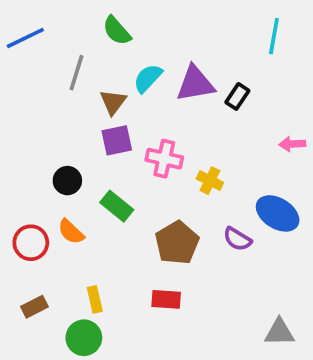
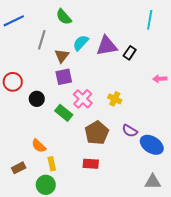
pink cross: (164, 159) -> (83, 99), moved, turned 30
blue ellipse: (278, 213) -> (152, 145), moved
orange semicircle: (71, 232) -> (39, 146), moved
red circle: (31, 243) -> (13, 82), moved

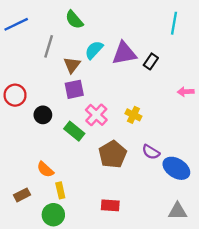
red rectangle: (91, 164) -> (110, 205), moved

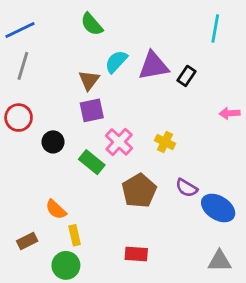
gray line: (49, 46) -> (23, 66), moved

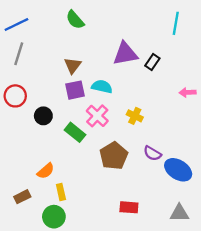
cyan semicircle: (116, 62) -> (102, 87), moved, turned 60
orange semicircle: (56, 209) -> (46, 171), turned -84
red rectangle: (136, 254) -> (129, 207), moved

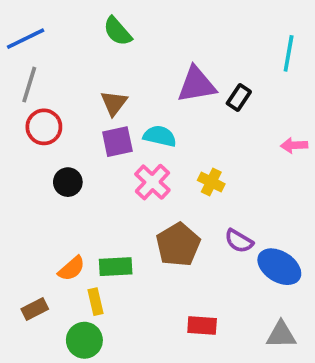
cyan line: (176, 23) -> (289, 53), moved
red circle: (15, 96) -> (44, 127), moved
green rectangle: (75, 132) -> (116, 267), moved, turned -42

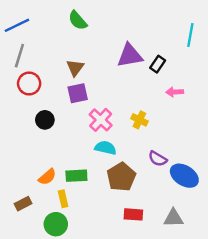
cyan semicircle: (160, 136) -> (106, 148), moved
pink arrow: (294, 145) -> (175, 92), moved
brown pentagon: (178, 245) -> (121, 177), moved
gray triangle: (281, 335) -> (173, 218), moved

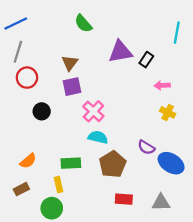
green semicircle: (78, 20) -> (83, 24), moved
yellow cross: (139, 120) -> (168, 112), moved
orange semicircle: (47, 177) -> (28, 161), moved

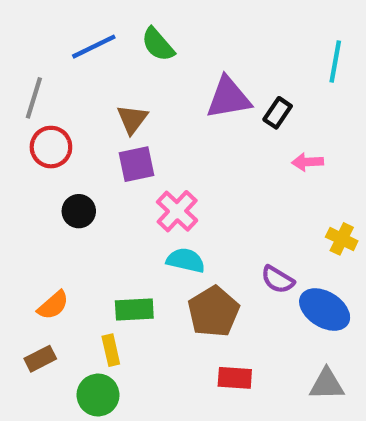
blue line: (16, 24) -> (94, 47), moved
yellow cross: (168, 112) -> (342, 239), moved
gray triangle: (161, 203) -> (327, 384), moved

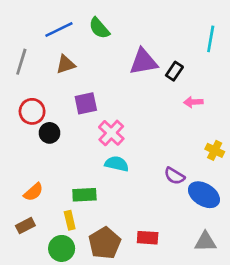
brown triangle: (132, 119) -> (66, 64), moved, turned 35
red circle: (51, 147) -> (32, 111), moved
brown pentagon: (213, 312) -> (105, 243), moved

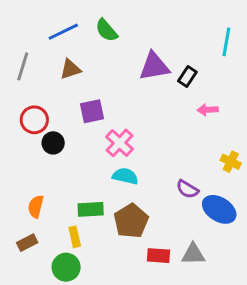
orange semicircle: (33, 192) -> (36, 207), turned 145
gray triangle: (205, 242) -> (193, 254), moved
brown pentagon: (105, 243) -> (131, 221), moved

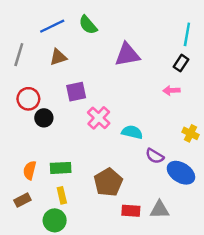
black rectangle: (187, 77) -> (181, 63), moved
cyan semicircle: (125, 176) -> (132, 132), moved
green rectangle: (91, 209) -> (61, 168), moved

